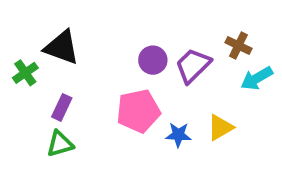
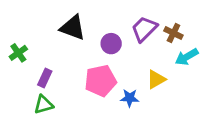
black triangle: (62, 47) -> (73, 28), moved
purple trapezoid: (193, 66) -> (144, 29), moved
yellow triangle: (220, 127) -> (156, 79), moved

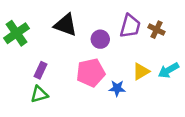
purple trapezoid: (144, 29) -> (130, 26), turned 150
green cross: (18, 53) -> (17, 33), moved, size x1.5
cyan arrow: (187, 57) -> (168, 70), moved

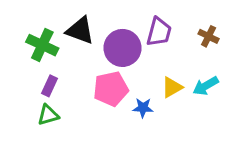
brown cross: (157, 30) -> (209, 36), moved
green cross: (17, 33) -> (42, 45), moved, turned -30
purple circle: (100, 39) -> (122, 48), size x1.6

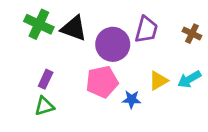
green cross: (42, 45) -> (39, 24), moved

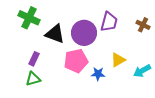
black triangle: (74, 28) -> (55, 34), moved
cyan arrow: (189, 79) -> (142, 71), moved

